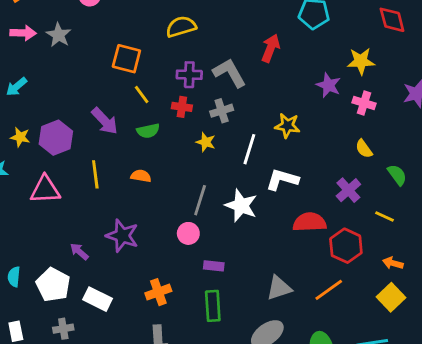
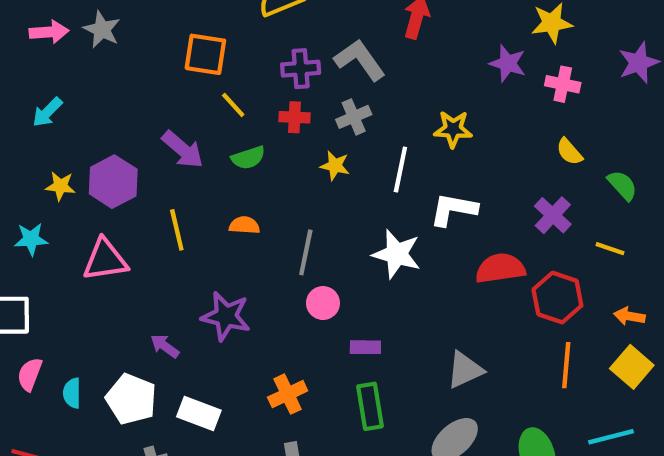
gray line: (200, 200) -> (306, 252), moved
orange line: (329, 290) -> (566, 365), moved, turned -44

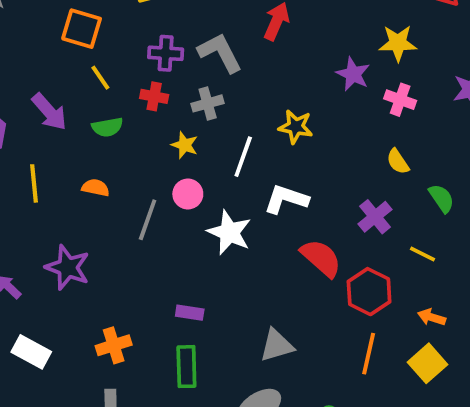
red semicircle: (500, 268) -> (321, 258), turned 42
pink circle: (323, 303) -> (188, 194), moved

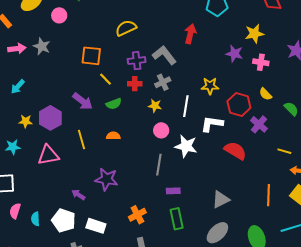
gray line: (148, 220) -> (159, 165), moved
yellow line: (422, 254) -> (284, 151), moved
red hexagon: (369, 292) -> (239, 104), moved

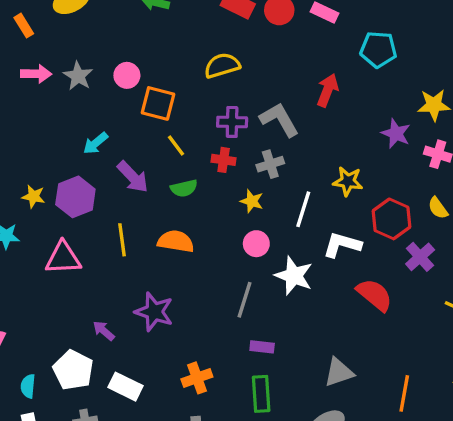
pink circle: (59, 15) -> (127, 75), moved
cyan arrow: (18, 87) -> (95, 143), moved
orange semicircle: (113, 136) -> (176, 241), size x1.5
orange line: (269, 195) -> (404, 393), moved
cyan semicircle: (35, 219) -> (28, 386), moved

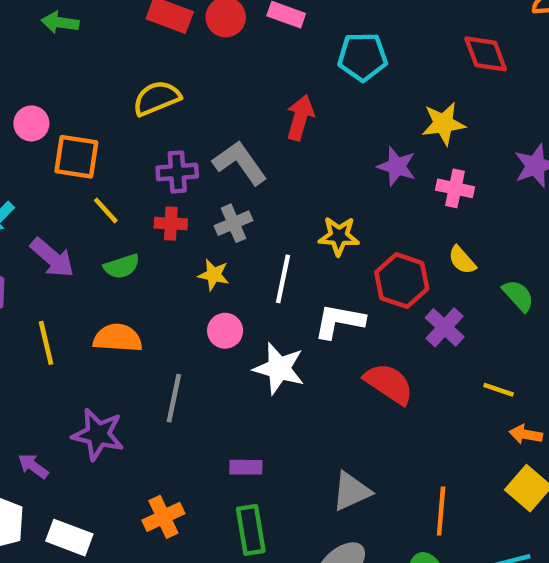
gray line: (244, 300) -> (174, 398), moved

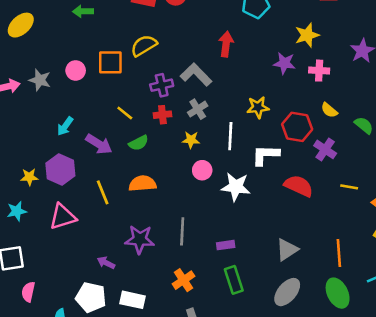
orange square: (76, 157) -> (110, 62), moved
yellow line: (499, 390) -> (349, 187), moved
gray line: (174, 398) -> (182, 231), moved

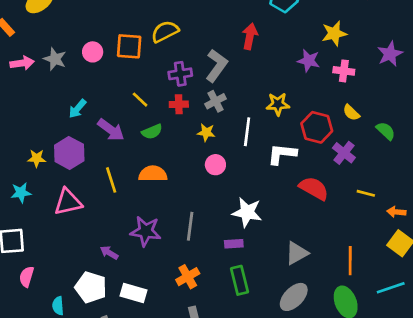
gray L-shape: (196, 75) -> (217, 66), turned 76
white star: (236, 187) -> (247, 212), moved

